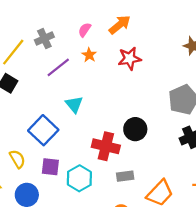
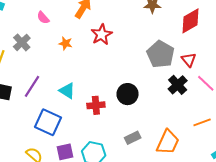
pink semicircle: (85, 30) -> (43, 18), moved, turned -56
purple line: (58, 67) -> (32, 86), moved
red cross: (106, 146) -> (96, 105), moved, size x0.7

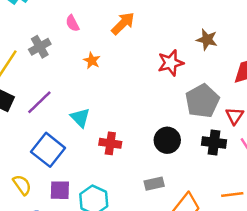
red star: (102, 34) -> (171, 63), moved
black cross: (178, 85) -> (214, 143), turned 36
black circle: (128, 94) -> (167, 140), moved
gray rectangle: (133, 138) -> (154, 184), moved

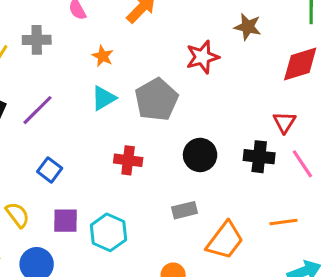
gray cross: (40, 47) -> (37, 40), turned 30
gray pentagon: (202, 101) -> (156, 100), moved
cyan triangle: (80, 118) -> (104, 98), moved, turned 45
blue square: (48, 150) -> (50, 170), size x0.6

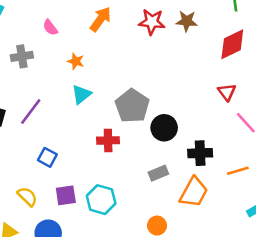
red star: (202, 57) -> (152, 22), moved, turned 30
gray pentagon: (156, 100) -> (132, 106), moved
black cross: (259, 157) -> (200, 153), moved

